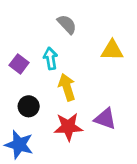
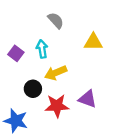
yellow arrow: (67, 87) -> (56, 73), turned -95
black circle: (29, 106) -> (33, 89), moved

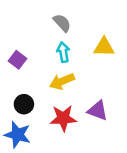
cyan arrow: (42, 49) -> (63, 52), moved
black circle: (33, 89) -> (24, 104), moved

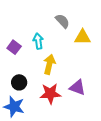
gray semicircle: (62, 23) -> (62, 21), moved
cyan arrow: (63, 52) -> (38, 41), moved
yellow arrow: (62, 81) -> (49, 64), turned 126

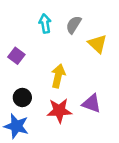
gray semicircle: (62, 21) -> (74, 25), turned -105
yellow triangle: (83, 37) -> (97, 44), turned 42
cyan arrow: (38, 41) -> (45, 24), moved

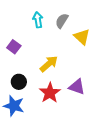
yellow arrow: (58, 76) -> (49, 64), turned 36
red star: (59, 111) -> (50, 93), turned -30

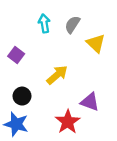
red star: (50, 93) -> (68, 122), moved

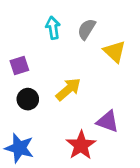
purple square: (16, 55) -> (19, 66), turned 35
black circle: (22, 96) -> (28, 99), moved

